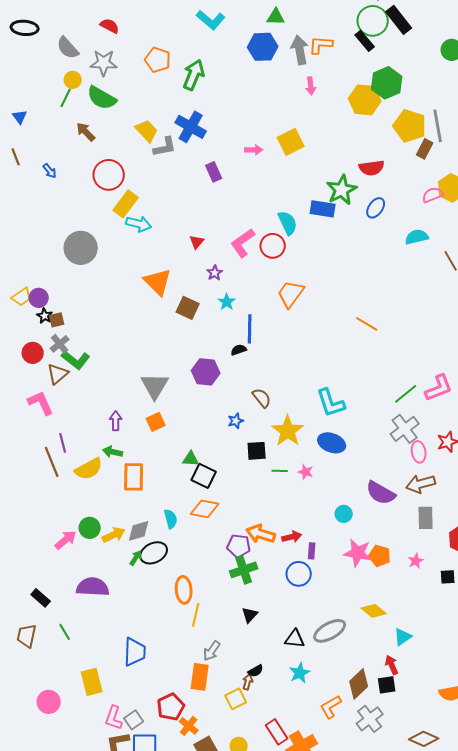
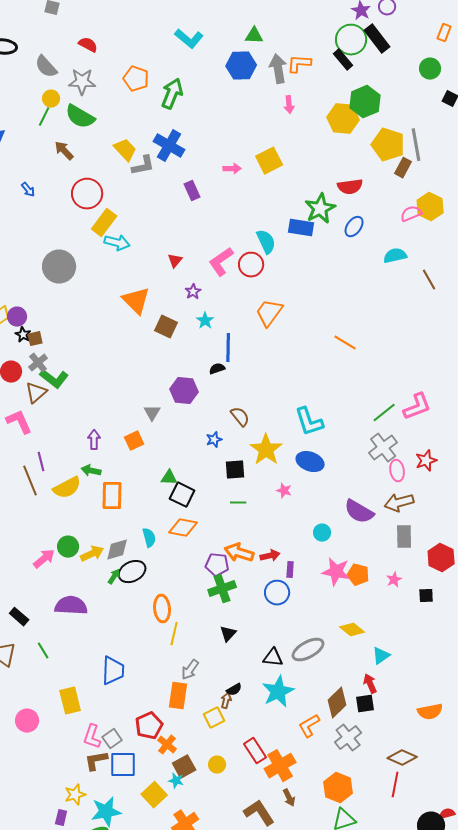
gray triangle: (155, 386) -> (152, 413), moved, size x0.6
green line: (280, 471) -> (238, 503), moved
cyan star: (300, 673) -> (278, 692), size x1.5

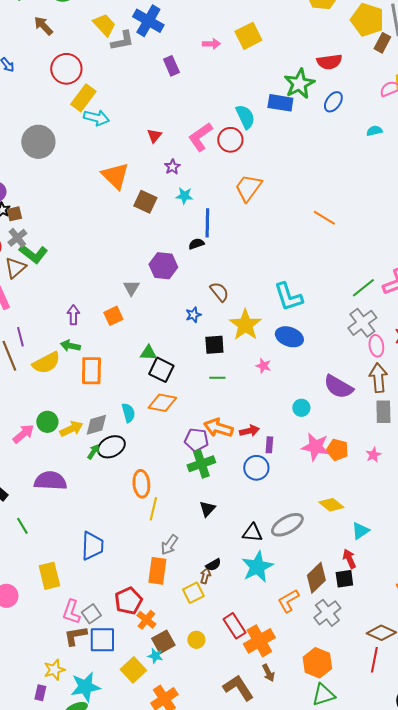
cyan semicircle: (395, 256) -> (374, 131), size x0.7
cyan star: (205, 321) -> (184, 196), turned -30
brown arrow: (399, 503) -> (378, 378), turned 100

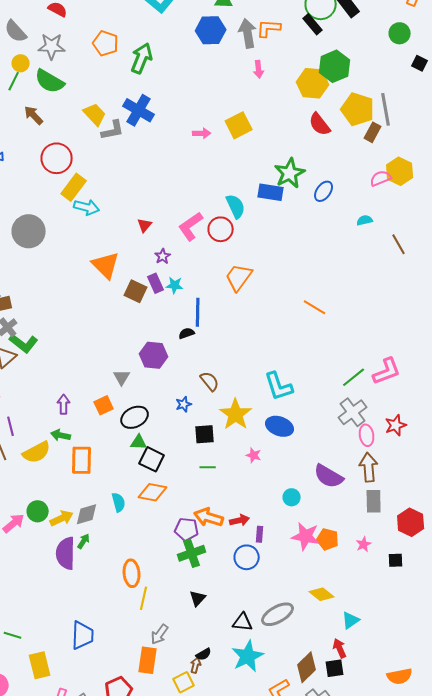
red semicircle: (329, 62) -> (320, 124), moved, turned 60
purple rectangle: (171, 66) -> (156, 283), moved
black ellipse: (111, 447) -> (135, 417), moved
purple semicircle: (50, 481) -> (66, 553), moved, turned -92
green line: (22, 526) -> (13, 635), moved, turned -42

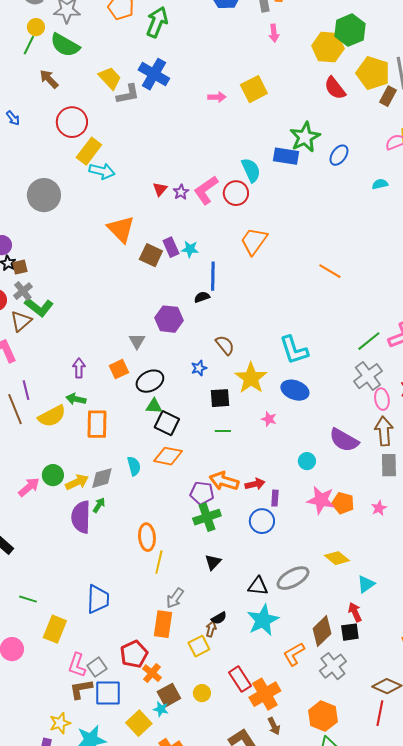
purple star: (163, 256) -> (181, 192), moved
yellow rectangle: (40, 665) -> (55, 629), turned 36

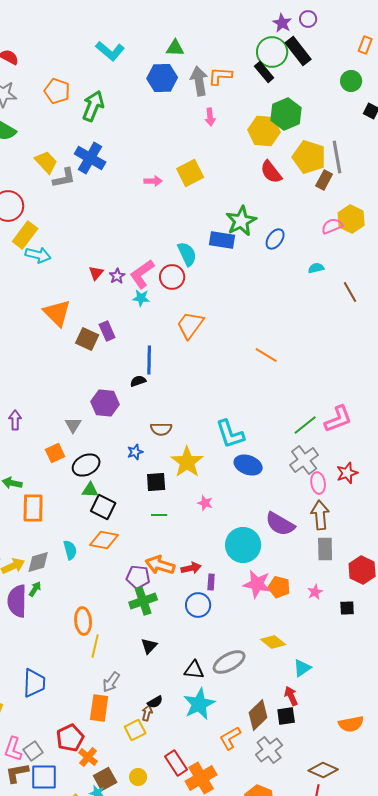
cyan star: (190, 249) -> (141, 298), moved
brown semicircle: (225, 345) -> (161, 429), turned 130
purple arrow: (79, 368) -> (15, 420), moved
blue ellipse: (295, 390) -> (248, 465), moved
cyan circle: (307, 461) -> (243, 545), size x2.0

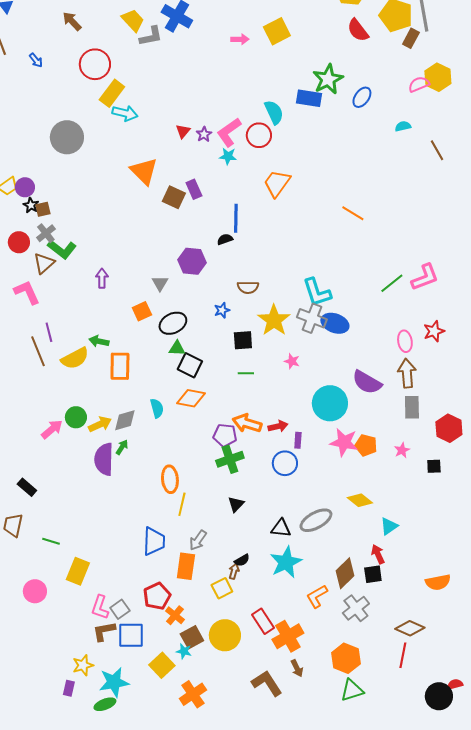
gray cross: (304, 460) -> (312, 318), moved, turned -32
blue trapezoid: (34, 683) -> (154, 541), moved
yellow circle: (138, 777) -> (225, 635), size x1.8

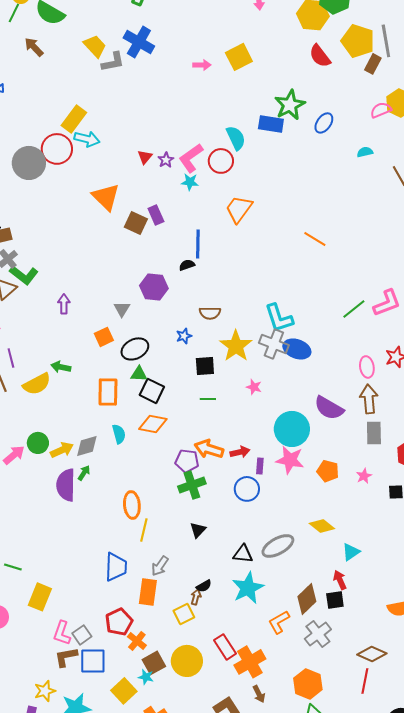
red circle: (95, 64) -> (57, 149), moved
orange rectangle: (120, 366) -> (108, 392), moved
pink star: (344, 442) -> (290, 460), moved

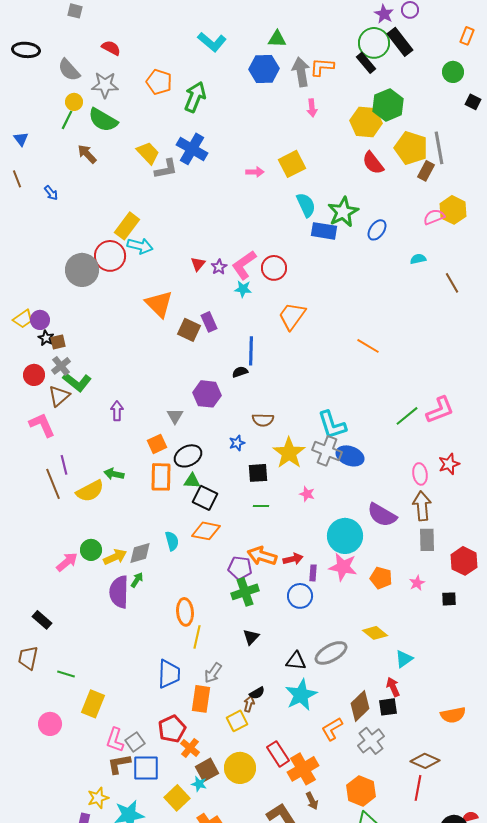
cyan semicircle: (236, 138) -> (306, 205), moved
orange rectangle: (108, 392) -> (161, 477), moved

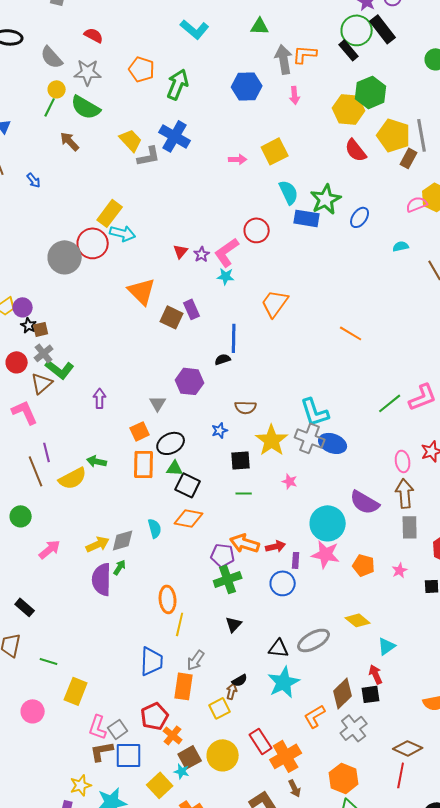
blue hexagon: (264, 69) -> (247, 86), moved
red circle: (274, 268) -> (257, 230), moved
green circle: (91, 550) -> (21, 516), moved

